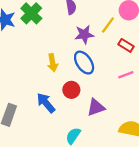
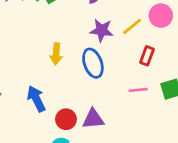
red rectangle: (126, 45) -> (147, 56), turned 64
red circle: (71, 90) -> (66, 119), moved

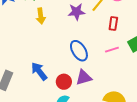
yellow arrow: (56, 54) -> (41, 16), moved
blue ellipse: (93, 63) -> (79, 51), moved

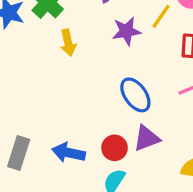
blue arrow: (39, 71) -> (69, 153), moved, turned -36

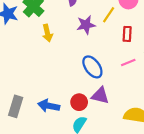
purple triangle: (147, 138) -> (100, 96), turned 36

